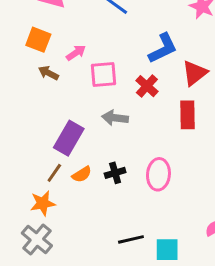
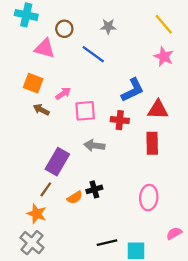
red triangle: (195, 73) -> (158, 110), turned 40
red cross: (147, 86) -> (120, 120), turned -36
orange semicircle: (82, 174) -> (75, 198), moved
pink ellipse: (158, 174) -> (149, 198), moved
orange star: (43, 203) -> (37, 214), turned 30

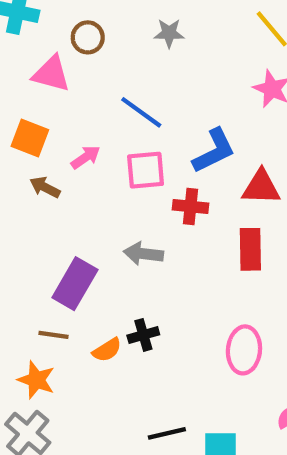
blue line: (93, 54) -> (141, 112), moved
pink square: (85, 111) -> (146, 170), moved
brown line: (46, 189) -> (53, 335), turned 63

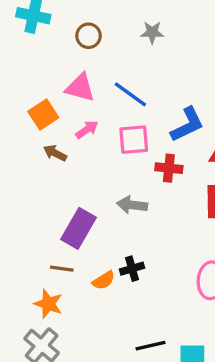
pink triangle: (51, 74) -> (80, 88), moved
orange square: (30, 138) -> (43, 115), turned 36

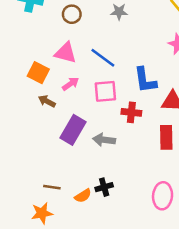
orange square: (43, 115) -> (38, 73), turned -30
blue L-shape: (187, 125) -> (145, 80), turned 108
purple rectangle: (78, 228) -> (73, 130), moved
orange star: (48, 304) -> (42, 213), turned -30

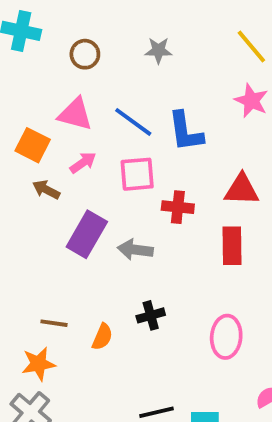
blue L-shape: (145, 80) -> (186, 132), moved
black cross: (104, 187) -> (151, 315), moved
orange semicircle: (83, 196) -> (102, 337), turned -35

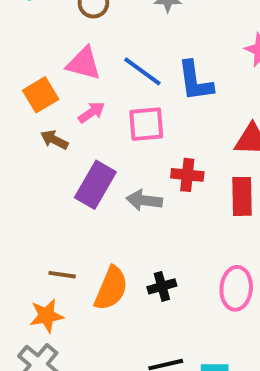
orange square: (33, 145) -> (41, 95), turned 32
red cross: (178, 207) -> (187, 175), moved
black cross: (151, 315) -> (162, 286), moved
orange semicircle: (102, 337) -> (111, 288), size x1.6

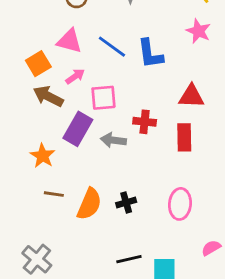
pink square: (146, 124) -> (103, 98), moved
brown arrow: (54, 140) -> (48, 96), size x1.5
orange star: (47, 316) -> (43, 156), moved, turned -30

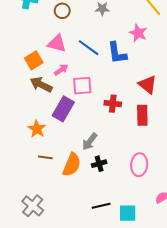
pink star: (198, 31) -> (138, 33), moved
red triangle: (191, 96) -> (148, 85), turned 36
gray arrow: (113, 140) -> (90, 142), moved, turned -60

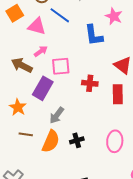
blue line: (89, 48) -> (60, 15), moved
orange square: (34, 60) -> (15, 13), moved
gray arrow: (90, 142) -> (57, 115), moved

